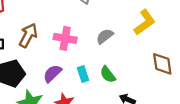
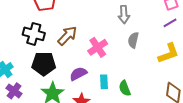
gray semicircle: (105, 36) -> (133, 40), moved, turned -56
pink cross: (65, 38) -> (98, 47), turned 30

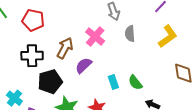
pink cross: (98, 47) -> (95, 36), moved
purple semicircle: (78, 74) -> (84, 65), moved

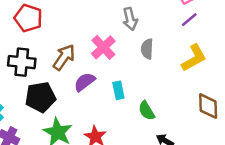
cyan rectangle: (113, 82) -> (118, 90), moved

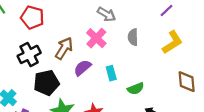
gray arrow: (130, 19) -> (107, 14), moved, turned -42
black cross: (22, 62) -> (29, 54), turned -30
green semicircle: (147, 111) -> (136, 89), turned -77

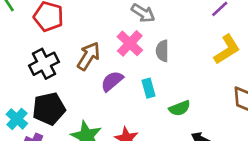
gray semicircle: (133, 37) -> (162, 51), moved
black pentagon: (46, 83) -> (49, 109), moved

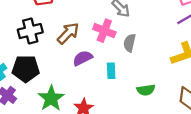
pink cross: (130, 43) -> (104, 31), turned -35
green semicircle: (180, 108) -> (146, 90), moved

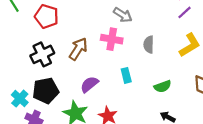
gray semicircle: (130, 43) -> (149, 45), moved
purple semicircle: (83, 58) -> (89, 84), moved

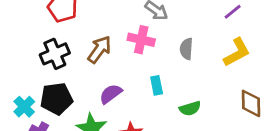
green semicircle: (163, 86) -> (190, 108), moved

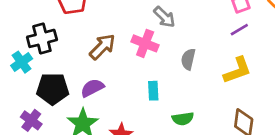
black cross: (55, 54) -> (42, 38), moved
purple semicircle: (111, 94) -> (92, 88), moved
cyan cross: (24, 107) -> (22, 62), moved

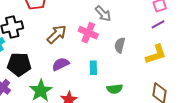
purple semicircle: (92, 88) -> (61, 64), moved

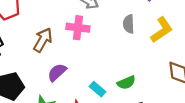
gray semicircle: (120, 45) -> (129, 24), moved
cyan rectangle: (93, 68) -> (98, 89), moved, turned -32

